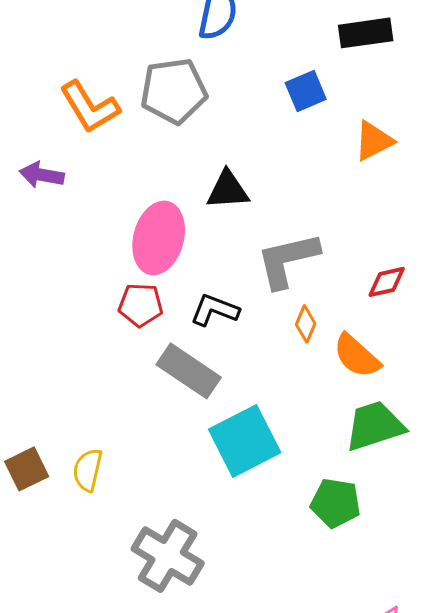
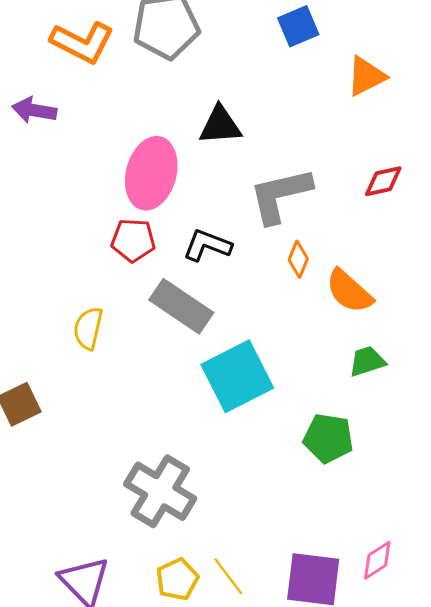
orange L-shape: (90, 107) -> (82, 42), turned -32
red diamond: (387, 282) -> (383, 181), moved
green trapezoid: (375, 426) -> (367, 361), size x0.6
yellow semicircle: (88, 470) -> (88, 328), moved

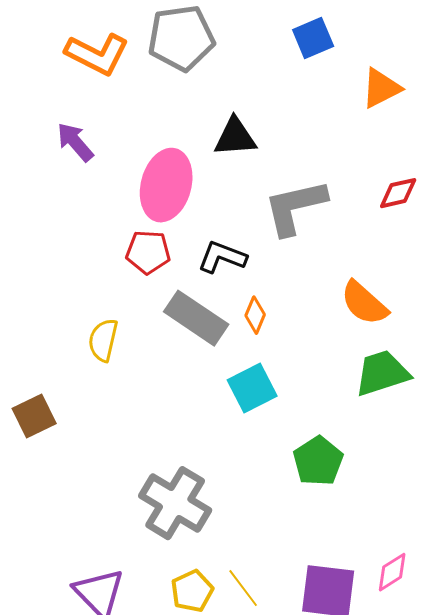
purple arrow: (34, 110) -> (75, 142), moved, turned 39
orange diamond: (298, 259) -> (255, 315), moved
green trapezoid: (367, 361) -> (382, 373), size x1.5
cyan square: (237, 376) -> (252, 388), size x0.7
green pentagon: (328, 438) -> (318, 461), moved, turned 30

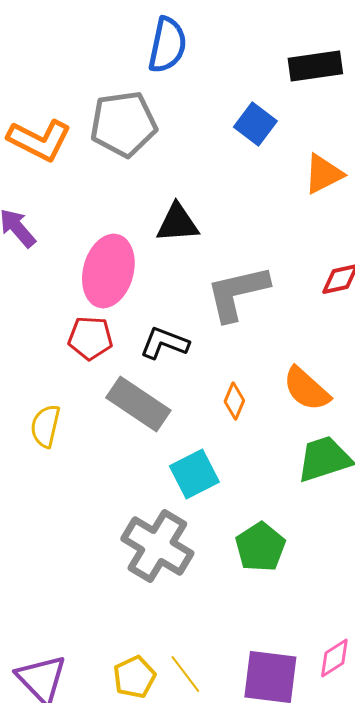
blue square: (313, 38) -> (255, 124), turned -30
orange diamond: (255, 315) -> (234, 401), moved
gray cross: (175, 503) -> (157, 546), moved

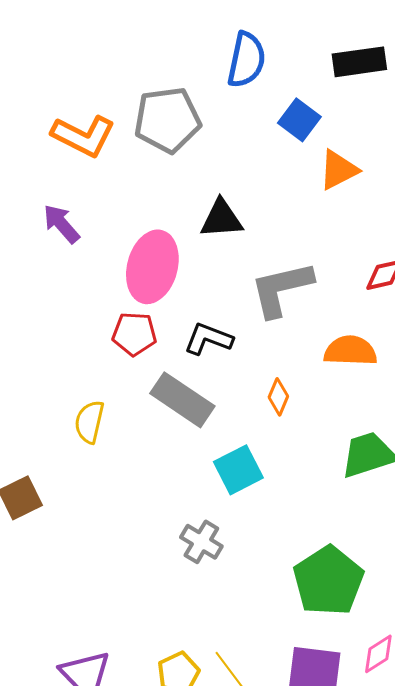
blue semicircle: (167, 45) -> (246, 60), moved
orange triangle: (323, 174) -> (338, 170), moved
orange semicircle: (306, 389) -> (350, 351), moved, turned 140
gray cross: (157, 546) -> (201, 542), size x0.6
green pentagon: (260, 547) -> (328, 581), moved, size x1.4

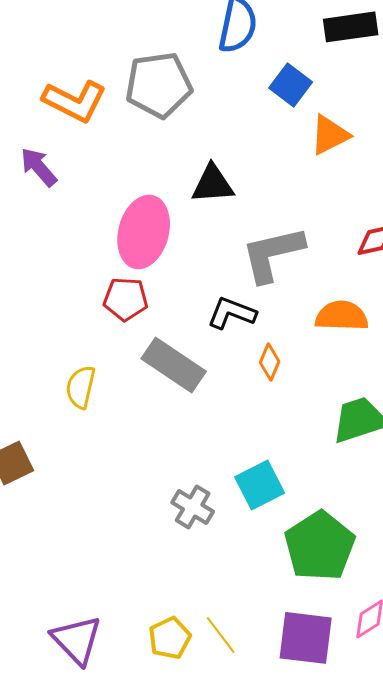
purple arrow: (61, 224) -> (39, 167), moved
black L-shape: (208, 339) -> (232, 313), moved
cyan square: (238, 470) -> (260, 485), moved

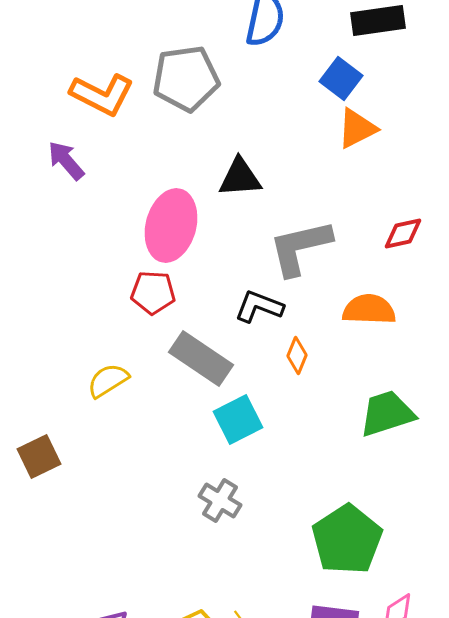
blue square: (291, 85) -> (341, 78), moved
yellow semicircle: (81, 387) -> (108, 380), turned 45
cyan square: (260, 485) -> (238, 420), moved

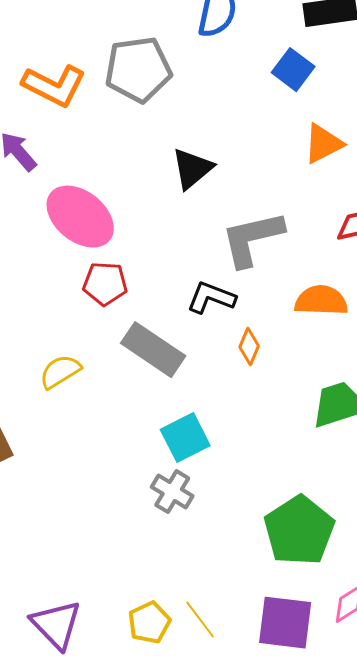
orange triangle: (357, 128) -> (323, 144), moved
black triangle: (240, 178) -> (192, 169), turned -36
pink ellipse: (171, 226) -> (80, 217), moved, turned -66
cyan square: (238, 420) -> (185, 438), moved

